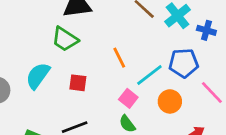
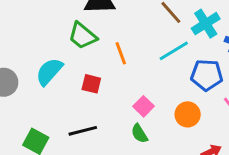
orange line: (119, 58) -> (121, 53), moved
cyan line: (149, 75) -> (174, 51), moved

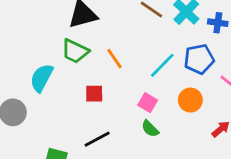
cyan line: (174, 51) -> (162, 65), moved
cyan semicircle: (49, 72) -> (42, 78), moved

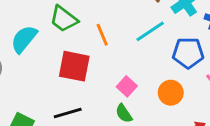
cyan line: (162, 65) -> (150, 31), moved
red square: (94, 94) -> (74, 66), size x1.6

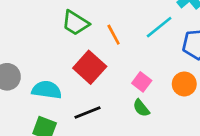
cyan semicircle: (24, 39) -> (47, 90), moved, turned 64
red square: (74, 66) -> (90, 67), turned 36

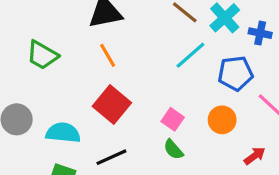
green trapezoid: (75, 23) -> (42, 55), moved
orange line: (114, 35) -> (108, 55), moved

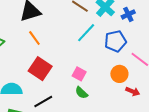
blue cross: (260, 33) -> (128, 14), turned -32
orange circle: (222, 120) -> (119, 74), moved
red arrow: (255, 156) -> (133, 91), turned 64

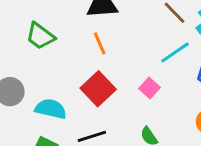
pink square: (79, 74) -> (149, 88), moved

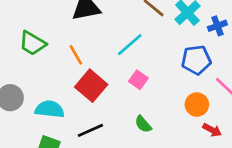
orange line: (100, 43) -> (76, 55), moved
cyan line: (175, 52) -> (130, 45), moved

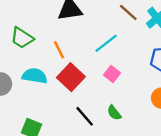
cyan semicircle: (50, 109) -> (35, 76), moved
black line: (90, 130) -> (85, 116), moved, turned 70

